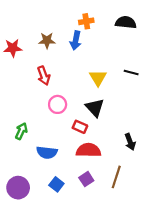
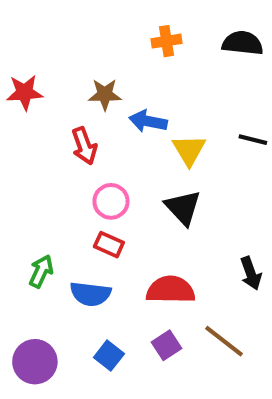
brown star: (47, 41) -> (105, 94), moved
blue arrow: (76, 41) -> (148, 121), moved, turned 90
red rectangle: (80, 127) -> (109, 245), moved
green arrow: (21, 131) -> (41, 271), moved
brown line: (116, 177) -> (224, 341), turned -70

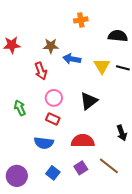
black semicircle: (243, 43) -> (118, 36), moved
yellow triangle: (189, 150) -> (102, 66), moved
black triangle: (183, 208) -> (89, 101), turned 36
green arrow: (41, 271) -> (20, 108), moved, turned -49

